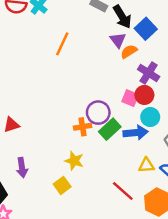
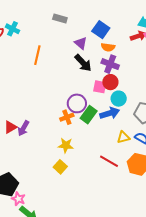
black arrow: (122, 17) -> (83, 63), moved
orange semicircle: (129, 52) -> (108, 47), moved, turned -128
purple arrow: (22, 168) -> (23, 128), moved, turned 49

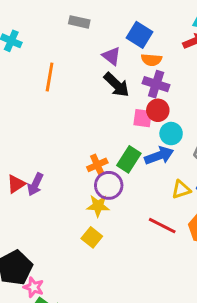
purple circle: (77, 103) -> (109, 185), moved

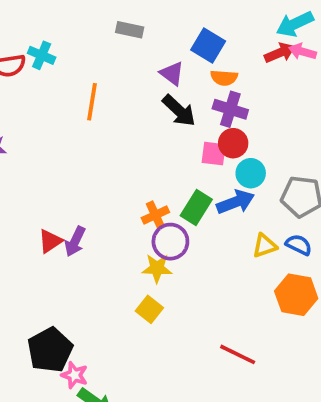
red line: (162, 226) -> (238, 354), moved

